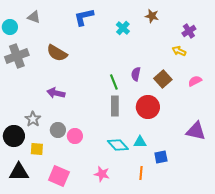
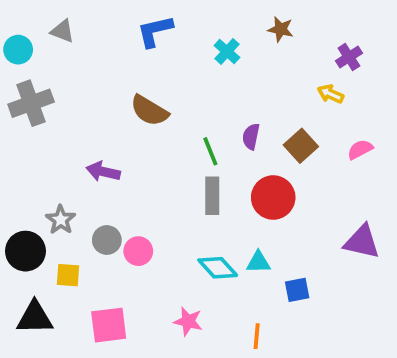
brown semicircle: (57, 53) -> (149, 111), moved
orange line: (141, 173) -> (257, 336), moved
pink square: (59, 176) -> (109, 325), turned -30

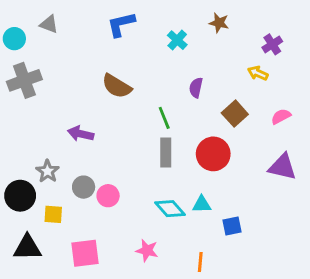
purple semicircle: (251, 136) -> (196, 88), moved
purple triangle: (362, 242) -> (282, 167), moved

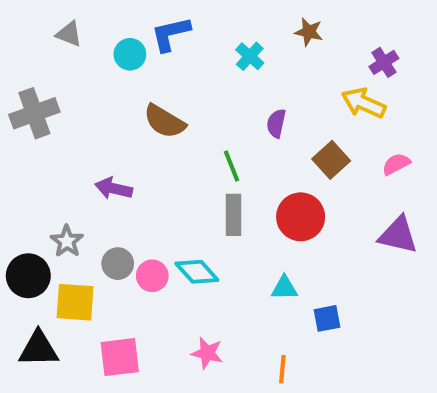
cyan circle: (14, 39) -> (130, 54), moved
yellow arrow: (258, 73) -> (364, 103), size x1.5
cyan diamond: (170, 209) -> (197, 272), moved
yellow square: (53, 214) -> (75, 302), size x1.5

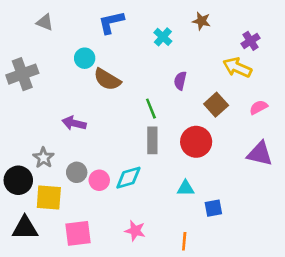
cyan circle: (130, 54) -> (85, 58), moved
cyan diamond: (197, 272) -> (128, 178), turned -64

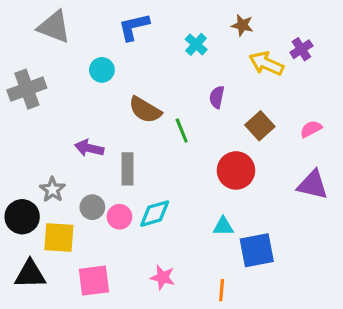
gray triangle: (45, 22) -> (54, 27), size x1.6
yellow arrow: (237, 67) -> (266, 64), moved
brown semicircle: (107, 79) -> (145, 110), moved
gray rectangle: (152, 140) -> (127, 169), moved
blue square: (213, 208) -> (257, 250), size x1.6

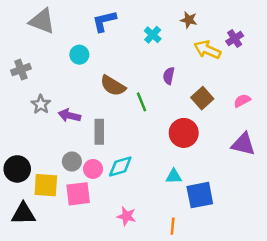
gray cross: (27, 89) -> (21, 70), size x0.7
gray star: (52, 190) -> (41, 104), moved
pink square: (94, 281) -> (78, 194), moved

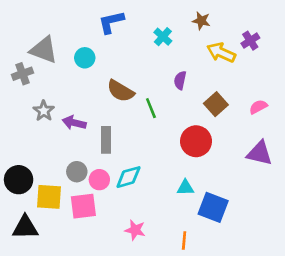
gray triangle: (42, 21) -> (44, 50), moved
blue square: (200, 195) -> (213, 207), turned 32

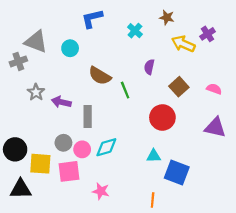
pink semicircle: (258, 107) -> (214, 89), turned 48
pink star: (135, 230) -> (101, 191), moved

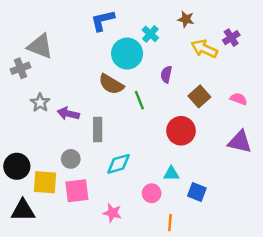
cyan circle: (70, 48) -> (127, 54), moved, size x1.6
pink circle: (82, 149) -> (152, 193), moved
blue square: (177, 172) -> (197, 192), size x0.7

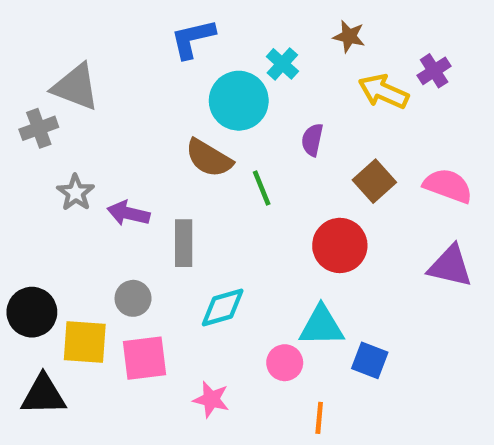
pink semicircle: (239, 99) -> (448, 186), size x1.5
cyan triangle: (171, 174) -> (321, 326), size x1.5

